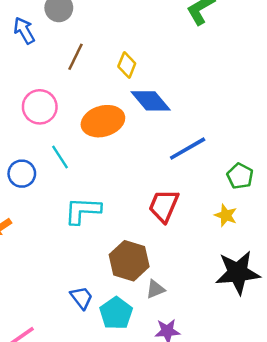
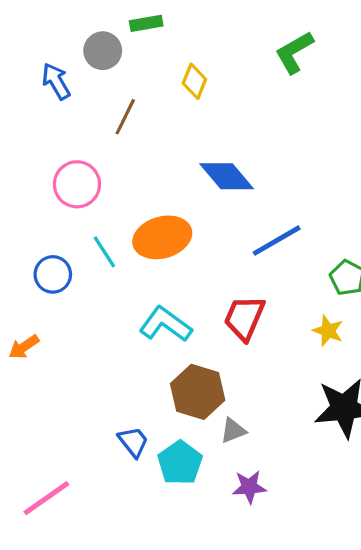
yellow diamond: (127, 65) -> (194, 81), moved
orange ellipse: (103, 121) -> (162, 237), moved
cyan L-shape: (83, 211) -> (165, 324), moved, turned 33

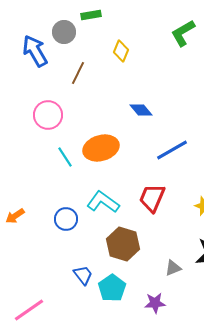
blue arrow: (56, 81) -> (35, 51), size x1.4
blue diamond: (227, 176) -> (141, 110), size x0.7
blue circle: (53, 274) -> (66, 219), moved
gray triangle: (233, 431) -> (173, 268), moved

